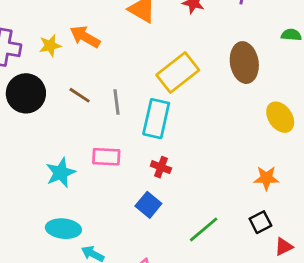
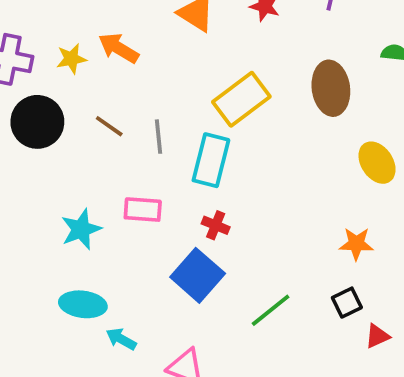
blue square: (148, 205) -> (198, 275), size x1.5

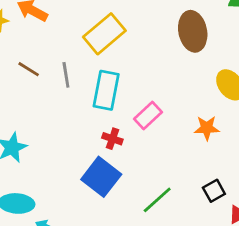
yellow rectangle: (241, 99) -> (104, 34), moved
pink rectangle: (143, 210) -> (148, 116), moved, turned -44
orange star: (356, 244) -> (207, 128), moved

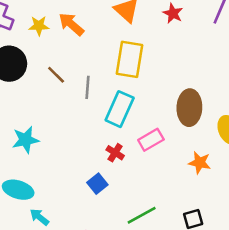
brown ellipse: (193, 31) -> (189, 108), moved
yellow rectangle: (104, 34) -> (130, 59), turned -54
blue square: (101, 177) -> (97, 184), size x0.6

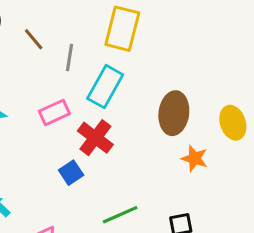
brown ellipse: (189, 108) -> (174, 113), moved
pink rectangle: (151, 140) -> (54, 112), moved
red cross: (115, 153) -> (95, 138), size x1.6

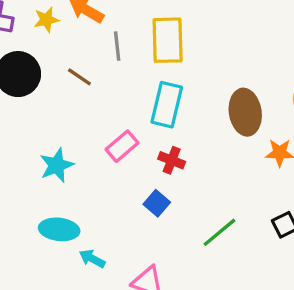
gray line: (70, 57) -> (117, 46), moved
red cross: (95, 138) -> (172, 160), size x0.7

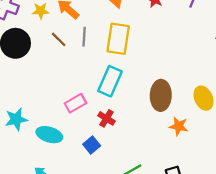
brown line: (79, 77) -> (59, 39), moved
cyan star: (57, 165) -> (16, 119), moved
cyan ellipse: (59, 229) -> (49, 135), moved

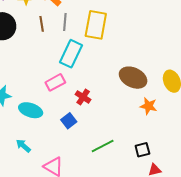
brown line: (59, 39) -> (42, 24), turned 35
cyan rectangle: (110, 81) -> (71, 54), moved
brown ellipse: (161, 95) -> (133, 78), turned -68

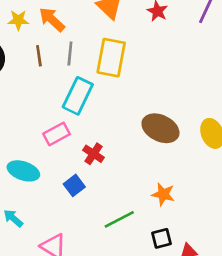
orange star: (148, 106) -> (163, 194), moved
black square: (142, 150) -> (162, 238), moved

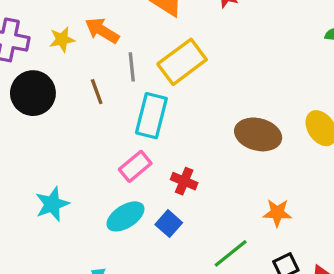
brown line: (39, 56) -> (97, 92), moved
yellow rectangle: (111, 58) -> (182, 62), turned 54
cyan ellipse: (23, 171) -> (125, 216), moved, turned -40

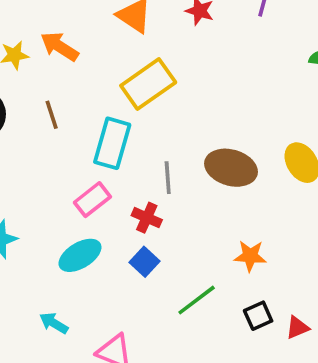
gray line: (132, 67) -> (168, 178), moved
blue square: (169, 224) -> (144, 262), moved

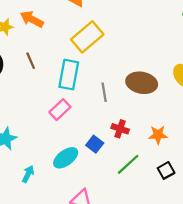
red cross: (147, 218) -> (120, 129), moved
cyan ellipse: (80, 255) -> (66, 158), moved
cyan arrow: (54, 323) -> (28, 174), moved, turned 91

